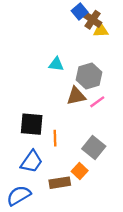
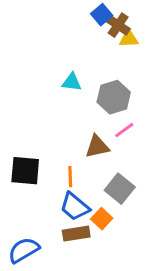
brown triangle: (76, 96) -> (97, 147), moved
black square: (32, 124) -> (25, 171), moved
blue trapezoid: (32, 162) -> (75, 207), moved, turned 95

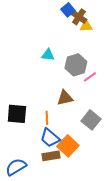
pink line: (124, 130) -> (90, 77), moved
gray square: (120, 189) -> (91, 120), moved
orange square: (102, 219) -> (68, 146), size x1.5

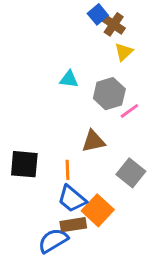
yellow triangle: (86, 26) -> (124, 52), moved, turned -40
blue semicircle: (16, 167) -> (53, 241), moved

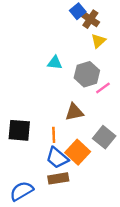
orange square: (98, 210) -> (78, 152), moved
blue semicircle: (53, 241) -> (22, 191), moved

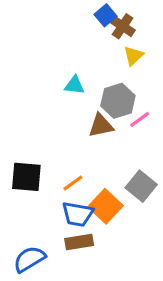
brown triangle: (74, 112) -> (101, 126), moved
orange line: (54, 135) -> (73, 183), turned 56
blue trapezoid: (57, 158) -> (78, 214), turned -30

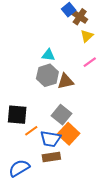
gray hexagon: (118, 101) -> (47, 75), moved
pink line: (140, 119) -> (90, 62), moved
orange line: (73, 183) -> (31, 131), moved
gray square: (141, 186) -> (62, 115), moved

